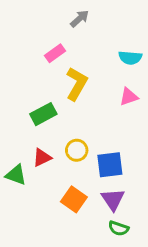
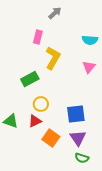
pink rectangle: (55, 53) -> (38, 37), turned -40
pink triangle: (129, 97) -> (89, 67), turned -32
yellow circle: (77, 150) -> (41, 104), moved
red triangle: (42, 157) -> (35, 121), moved

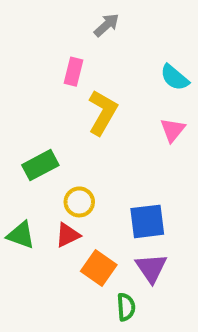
cyan semicircle: (90, 40) -> (175, 78), turned 35
green rectangle: (30, 79) -> (40, 165), moved
green semicircle: (82, 158) -> (126, 307), moved, turned -112

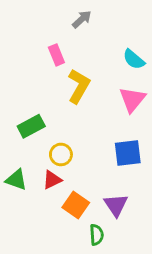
pink rectangle: (73, 72) -> (56, 55), turned -36
pink triangle: (173, 130) -> (132, 100), size x1.4
blue square: (147, 221) -> (128, 153), moved

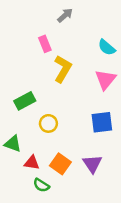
red triangle: (52, 180) -> (32, 163), moved, turned 35
green semicircle: (97, 235) -> (41, 185), moved, turned 126

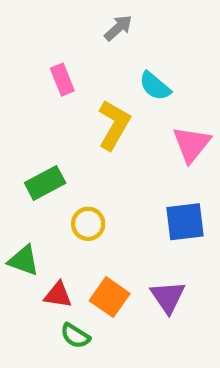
pink rectangle: (45, 44) -> (62, 80), moved
cyan semicircle: (107, 47) -> (155, 86), moved

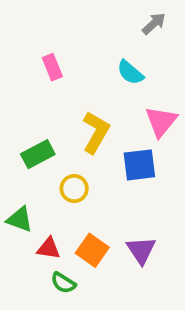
gray arrow: (118, 28) -> (154, 24), moved
yellow L-shape: (114, 125) -> (96, 132), moved
blue square: (185, 222) -> (139, 165), moved

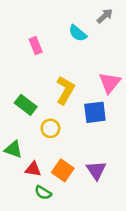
cyan semicircle: (130, 73) -> (78, 33), moved
green rectangle: (38, 154) -> (26, 105), turned 65

